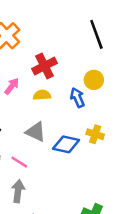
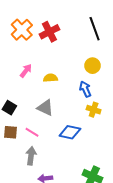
red cross: (45, 66) -> (49, 32), moved
blue arrow: (77, 98) -> (85, 89), moved
blue diamond: (66, 144) -> (70, 132), moved

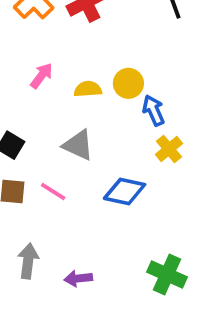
yellow circle: (92, 66) -> (128, 83), moved
yellow cross: (94, 110) -> (169, 149), turned 32
gray arrow: (31, 156) -> (28, 261), moved

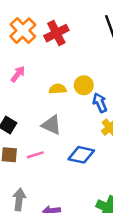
pink arrow: (42, 76) -> (18, 74), moved
pink line: (53, 191) -> (35, 155), turned -49

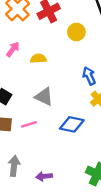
yellow circle: (84, 85) -> (76, 32), moved
yellow semicircle: (58, 89) -> (38, 59), moved

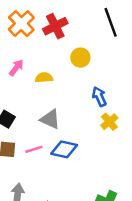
yellow circle: (76, 32) -> (80, 58), moved
blue diamond: (72, 124) -> (64, 149), moved

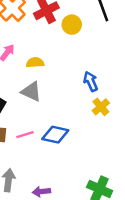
yellow circle: (80, 58) -> (72, 25), moved
gray triangle: (50, 119) -> (31, 92), moved

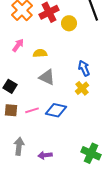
gray triangle: (31, 92) -> (47, 77), moved
yellow cross: (101, 107) -> (82, 88), moved

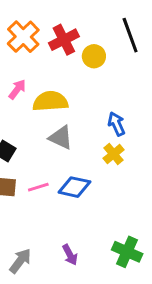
yellow semicircle: (40, 53) -> (50, 101), size x1.6
gray arrow: (19, 146) -> (20, 261), moved, turned 30
purple arrow: (45, 155) -> (70, 255), moved, turned -112

